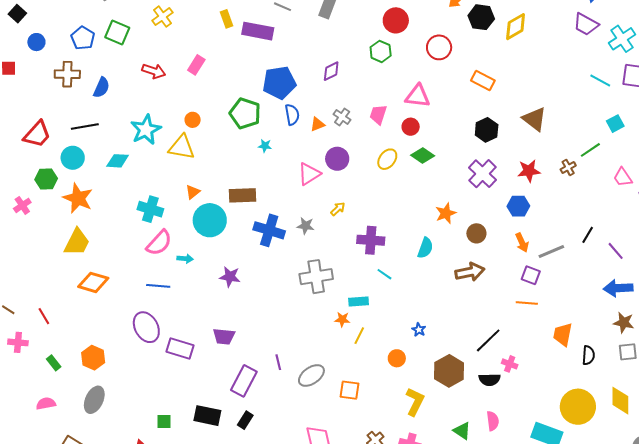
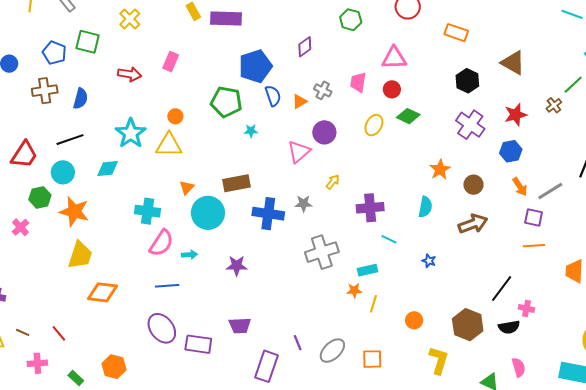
blue star: (419, 330) -> (429, 261), moved

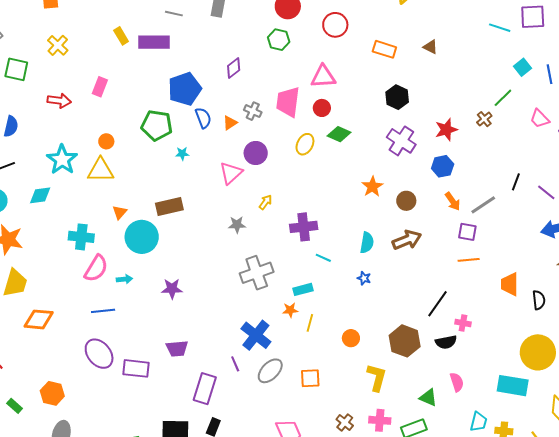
brown triangle: (513, 63) -> (430, 47), moved, size x0.6
pink trapezoid: (358, 82) -> (288, 102), size x1.5
cyan semicircle: (425, 207) -> (367, 243), moved
blue cross: (268, 214) -> (256, 335), moved, turned 32

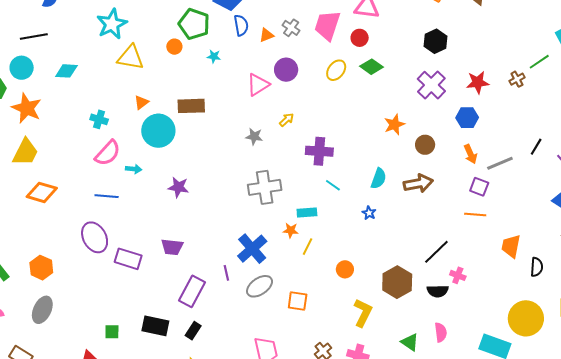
orange circle: (106, 141) -> (174, 47), moved
cyan star: (62, 160) -> (112, 24), moved
cyan cross: (81, 237) -> (99, 119), size x0.7

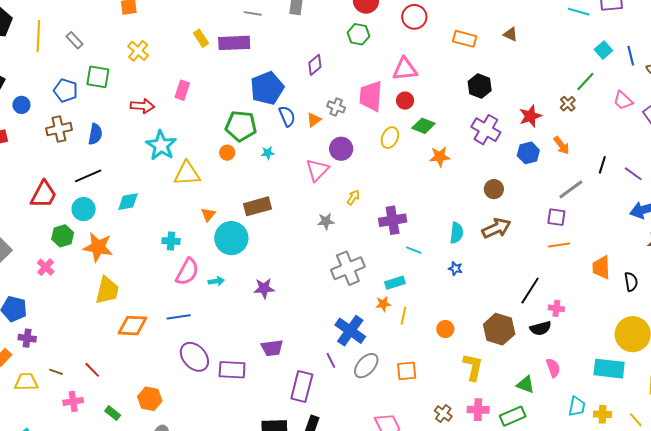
orange star: (394, 125) -> (440, 157), moved, turned 30
orange arrow: (471, 154) -> (562, 145), moved
blue line: (107, 196) -> (179, 317), moved

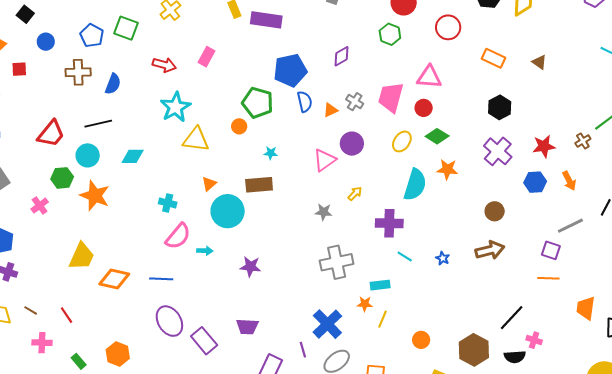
cyan star: (268, 153) -> (271, 153), moved
cyan semicircle: (457, 233) -> (415, 185), moved, size x1.5
blue star: (455, 269) -> (443, 258), moved
yellow trapezoid: (107, 290) -> (82, 256), moved
purple rectangle: (232, 370) -> (204, 341), turned 36

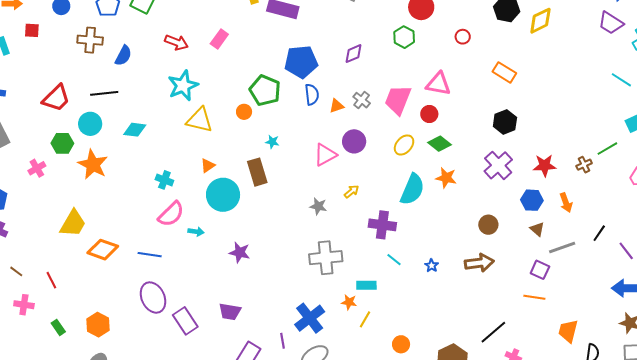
red circle: (448, 27) -> (463, 37), size x0.6
brown triangle: (539, 62) -> (537, 229), moved
brown rectangle: (259, 185) -> (257, 172), turned 72

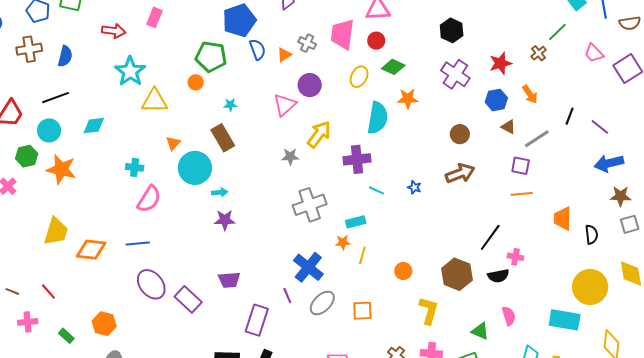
yellow arrow: (352, 192) -> (319, 134), size x1.8
cyan arrow: (196, 232) -> (220, 192), moved

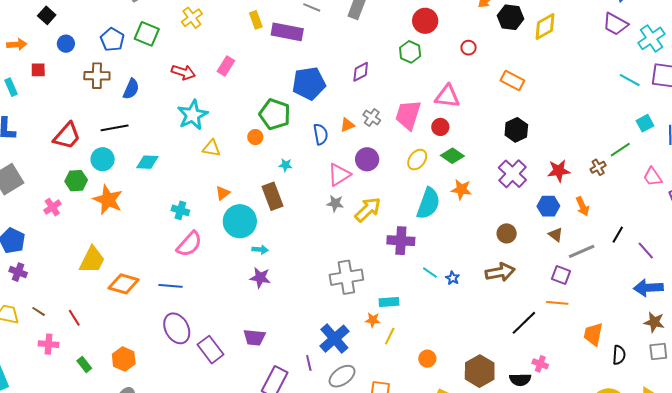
blue semicircle: (258, 49) -> (321, 134), moved
yellow triangle: (154, 101) -> (211, 148), size x0.7
gray star: (290, 157) -> (335, 203), moved
cyan line: (376, 190) -> (430, 273), moved
black line: (490, 237) -> (524, 323), moved

